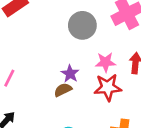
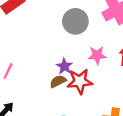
red star: (108, 87) -> (80, 81), moved

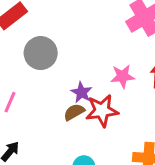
gray circle: (75, 21) -> (41, 53), moved

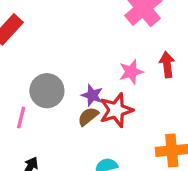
gray circle: (41, 53) -> (47, 91), moved

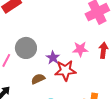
brown semicircle: (88, 116) -> (38, 79), moved

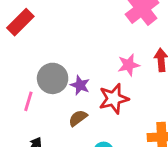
purple star: (53, 58) -> (80, 85), moved

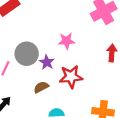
pink star: (129, 65) -> (67, 41), moved

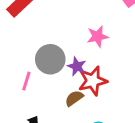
red star: (71, 77) -> (93, 81), moved

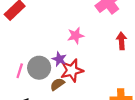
gray circle: (50, 59) -> (39, 68), moved

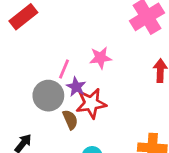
pink line: (20, 71) -> (64, 69), moved
brown semicircle: (57, 84) -> (70, 120), turned 96

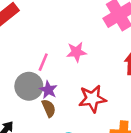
purple star: (76, 87) -> (48, 90), moved
red star: (91, 103) -> (92, 99), moved

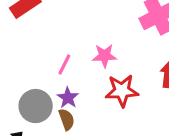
gray circle: (29, 86) -> (36, 106), moved
red star: (92, 99) -> (122, 91), moved

